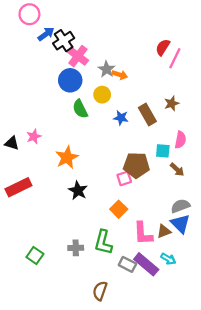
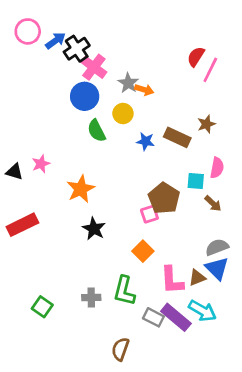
pink circle: (29, 14) -> (28, 31), moved
brown rectangle: (147, 114) -> (177, 137), turned -35
brown pentagon: (136, 165) -> (164, 198), turned 30
cyan arrow: (168, 259) -> (202, 311), size x1.5

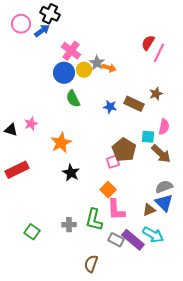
black cross: (77, 49) -> (50, 14), moved, turned -30
yellow circle: (123, 114) -> (84, 70), moved
brown arrow: (213, 204) -> (161, 154), size x1.5
pink L-shape: (172, 280) -> (116, 210), moved

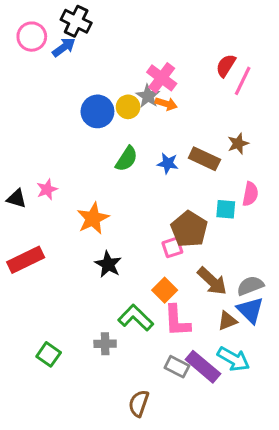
pink cross: (71, 51) -> (162, 78), moved
green semicircle: (73, 99) -> (127, 159), moved, turned -120
brown arrow: (161, 154) -> (212, 281), moved
green L-shape: (94, 220) -> (136, 318), moved, turned 120

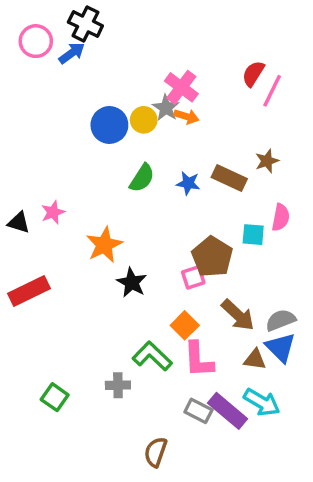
black star: (108, 264) -> (132, 282), moved
brown triangle: (227, 321) -> (255, 360), turned 30

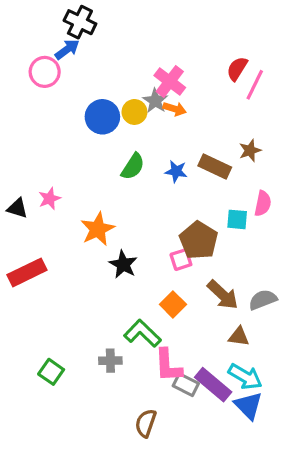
pink circle: (36, 41) -> (45, 72), moved
blue triangle: (281, 348) -> (248, 406), moved
pink L-shape: (198, 360) -> (168, 365), moved

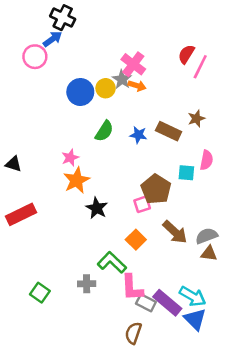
pink star: (49, 199) -> (70, 158), moved
brown triangle: (239, 337) -> (209, 253), moved
brown semicircle: (146, 423) -> (133, 333), moved

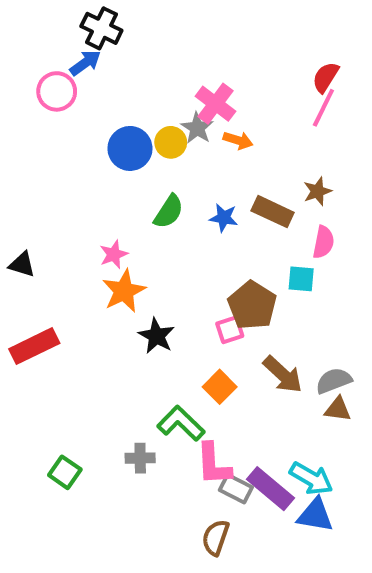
red semicircle: (186, 54) -> (326, 77), moved
orange arrow: (137, 86) -> (238, 140), moved
pink semicircle: (206, 160) -> (323, 242), moved
blue triangle: (195, 319) -> (315, 515), turned -35

